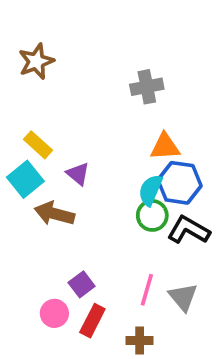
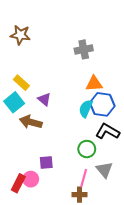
brown star: (36, 61) -> (20, 35), turned 30
green circle: (152, 215) -> (87, 149), moved
purple square: (82, 284) -> (46, 163), turned 32
pink line: (147, 290) -> (84, 178), moved
red rectangle: (92, 321) -> (18, 183), moved

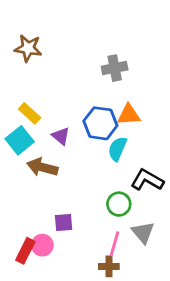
blue hexagon: (102, 104) -> (100, 123), moved

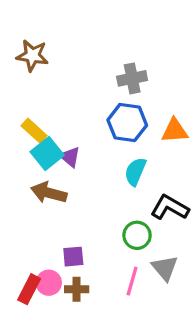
orange triangle: (129, 115) -> (175, 131), moved
blue hexagon: (100, 123) -> (127, 123), moved
cyan square: (20, 140) -> (47, 154), moved
brown cross: (109, 266) -> (77, 289), moved

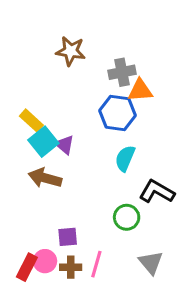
brown star: (32, 56) -> (71, 51), moved
orange triangle: (175, 131) -> (140, 90), moved
gray triangle: (165, 268) -> (151, 263), moved
pink line: (132, 281) -> (96, 264), moved

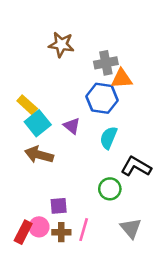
purple triangle: (65, 145) -> (72, 126), moved

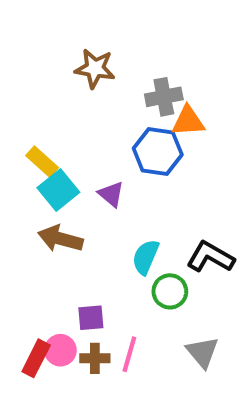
cyan semicircle: (109, 138) -> (146, 257), moved

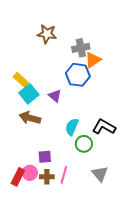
orange triangle: (188, 121) -> (93, 60), turned -30

